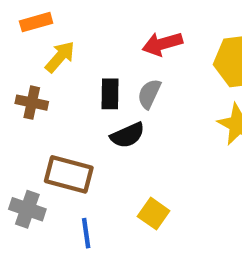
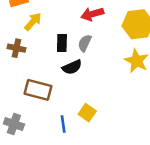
gray cross: (27, 209) -> (14, 124), moved
blue line: (86, 233) -> (63, 124), moved

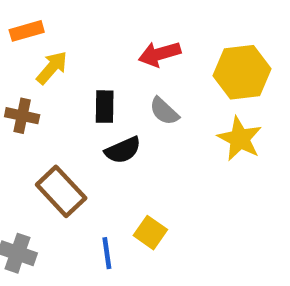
gray semicircle: (85, 43) -> (164, 111), moved, turned -72
brown rectangle: (38, 90) -> (61, 191), turned 32

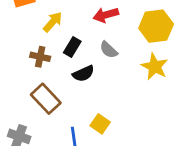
yellow arrow: (52, 68) -> (53, 22), moved
black rectangle: (105, 107) -> (72, 47), turned 30
brown cross: (22, 116) -> (40, 57), moved

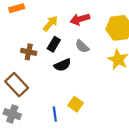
yellow arrow: (53, 22) -> (50, 24), moved
brown rectangle: (46, 99) -> (17, 85), moved

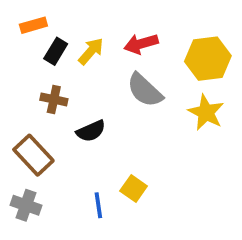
black rectangle: (54, 44) -> (56, 51), moved
gray semicircle: (82, 46) -> (145, 90), size x1.5
black semicircle: (62, 65) -> (91, 131), moved

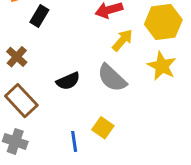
yellow arrow: (91, 51) -> (123, 40), moved
gray semicircle: (145, 90) -> (112, 78), moved
brown cross: (54, 99) -> (17, 57), moved, turned 30

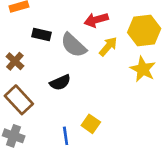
black rectangle: (39, 16) -> (42, 35), moved, turned 72
gray semicircle: (112, 78) -> (74, 45), moved

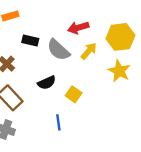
yellow square: (91, 124) -> (74, 94), moved
blue line: (66, 136) -> (58, 122), moved

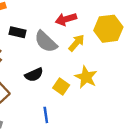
yellow star: (119, 71) -> (86, 77), moved

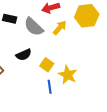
yellow star: (86, 77) -> (68, 75), moved
blue line: (46, 115) -> (50, 87), moved

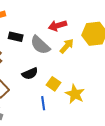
blue line: (50, 87) -> (43, 103), moved

